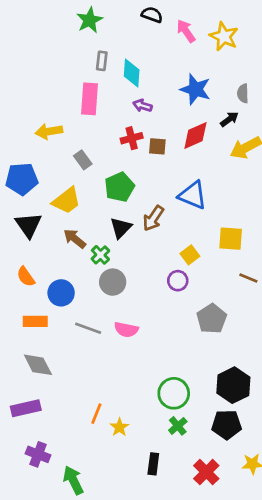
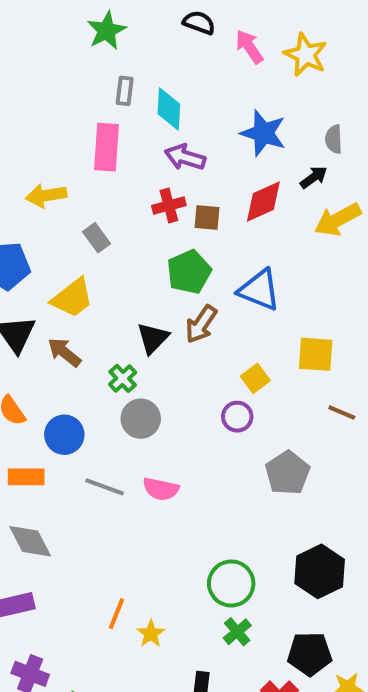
purple arrow: (142, 106) -> (185, 157), size x1.4
green pentagon: (119, 187) -> (189, 272), moved
brown arrow: (75, 239) -> (64, 352), moved
black pentagon: (227, 425) -> (310, 654), moved

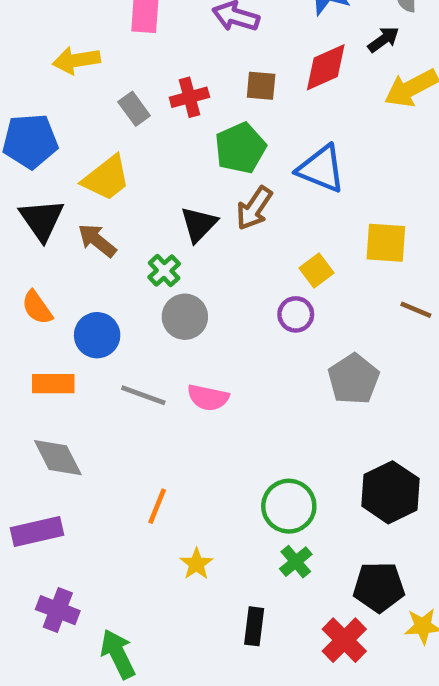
red cross: (169, 206) -> (189, 97), moved
orange line: (117, 614) -> (157, 506), moved

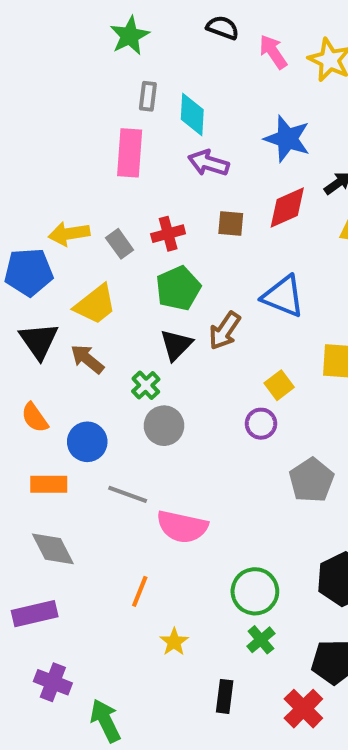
yellow arrow: (76, 60) -> (69, 234), moved
green pentagon: (240, 148) -> (178, 288), moved
pink semicircle: (208, 398) -> (182, 527), moved, size x1.4

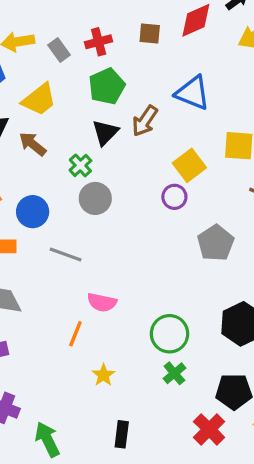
yellow square: (279, 385) -> (189, 165), size x1.4
pink semicircle: (182, 527) -> (102, 302), moved, size x0.7
black rectangle: (225, 696) -> (122, 434), moved

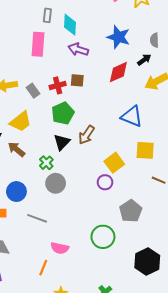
brown square: (150, 33) -> (77, 80), moved
blue triangle: (193, 93) -> (132, 116), moved
green circle: (169, 334) -> (103, 237), moved

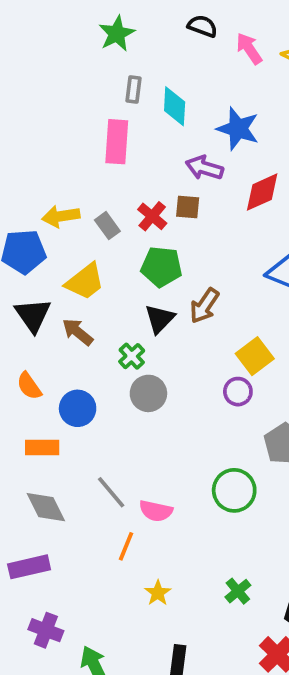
blue star: (118, 37) -> (238, 129), moved
purple arrow: (78, 49) -> (204, 168), moved
red cross: (58, 85) -> (152, 216), turned -35
green pentagon: (63, 113) -> (161, 267), turned 30
gray line: (37, 218) -> (111, 492), moved, turned 30

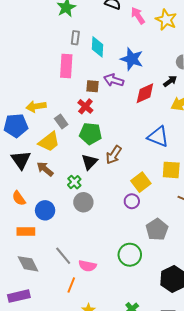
brown square: (188, 207) -> (92, 86), moved
gray rectangle: (107, 226) -> (61, 122), moved

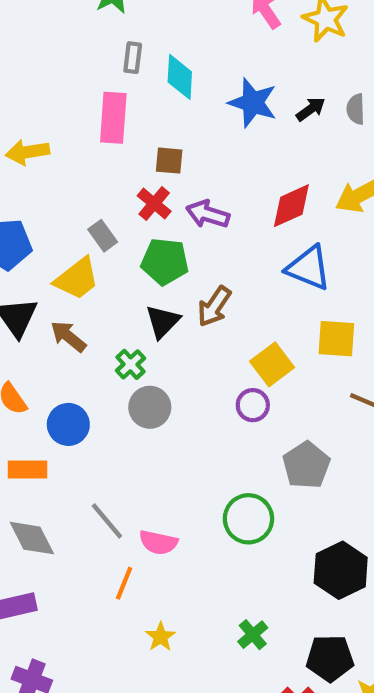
purple arrow: (114, 80) -> (208, 214), moved
black arrow: (170, 81) -> (311, 109), moved
red diamond: (145, 93) -> (291, 206), moved
yellow arrow: (36, 106) -> (28, 152), moved

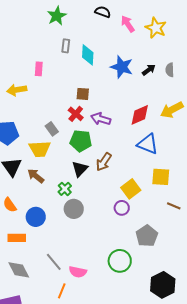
pink rectangle: (113, 118) -> (39, 69), moved, size x0.6
yellow trapezoid: (77, 279) -> (40, 149), turned 35

